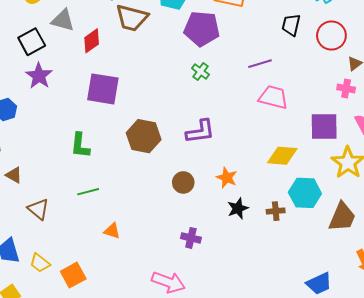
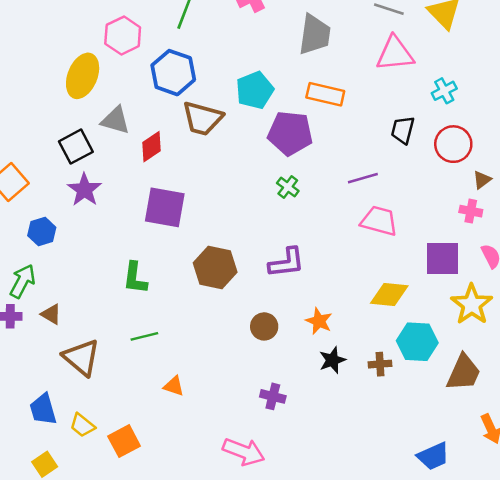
brown triangle: (38, 209) -> (81, 357), size x1.4

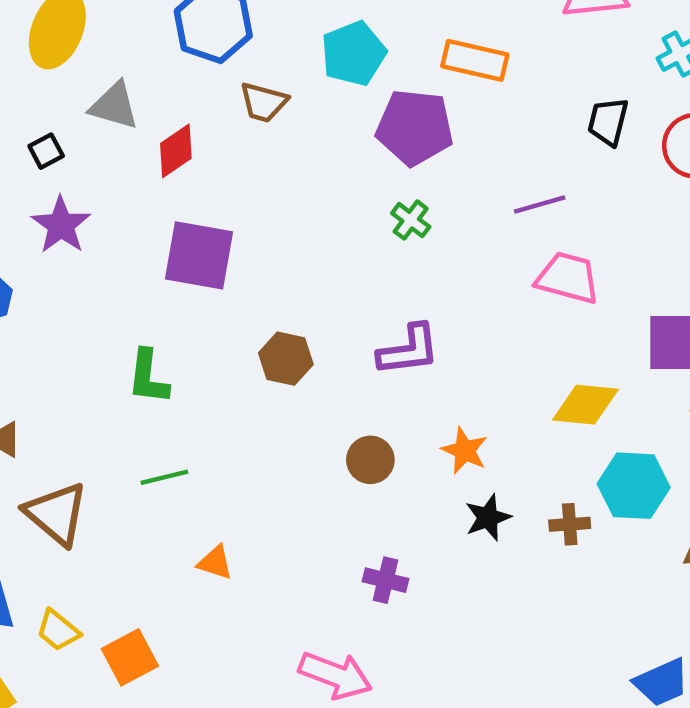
brown trapezoid: (202, 118) -> (264, 102), size x0.7
black square: (76, 147) -> (46, 151), size x0.6
brown hexagon: (215, 268) -> (286, 359), size x0.7

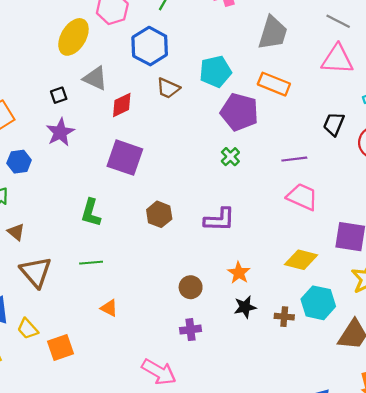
brown circle: (370, 460) -> (191, 287), moved
purple cross: (386, 580) -> (190, 330), turned -30

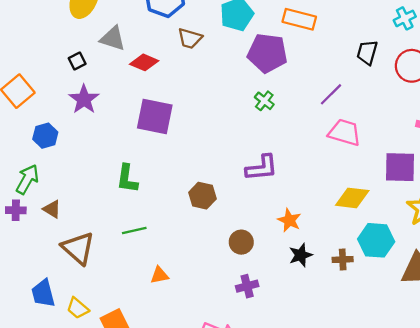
red diamond: (122, 105) -> (144, 62), turned 56
purple line: (294, 159) -> (331, 94), turned -30
brown hexagon: (159, 214) -> (202, 196), moved
orange triangle: (109, 308) -> (159, 275), turned -30

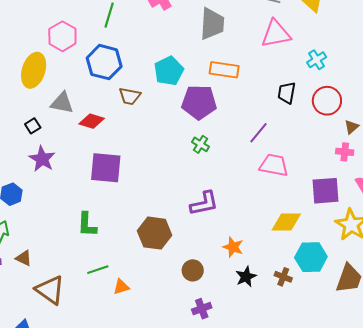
brown hexagon: (202, 196) -> (155, 233), size x1.4
brown cross: (343, 259) -> (283, 277), turned 30
orange triangle: (159, 275) -> (121, 287), moved

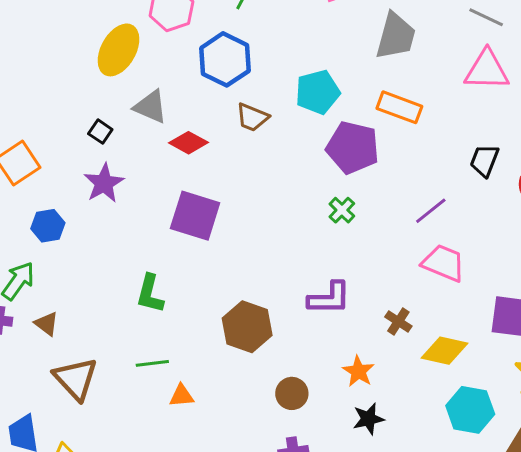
black square: (33, 126) -> (100, 132), turned -35
brown cross: (283, 277) -> (398, 321), moved

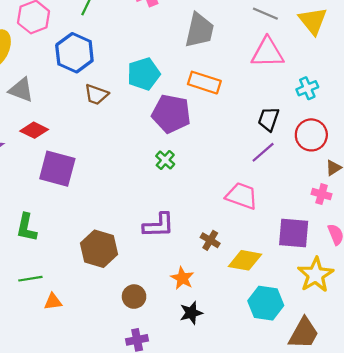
red diamond: (188, 143) -> (34, 130), moved
purple line: (431, 211) -> (263, 152), moved

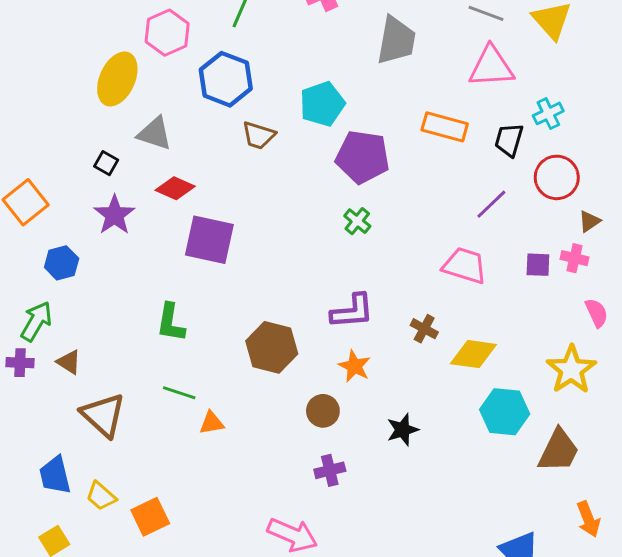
orange rectangle: (204, 83) -> (445, 127), moved
black trapezoid: (269, 119) -> (509, 140), moved
purple square: (294, 233) -> (538, 265), moved, size x0.6
orange star: (182, 278) -> (354, 366), moved
green line: (30, 279) -> (179, 393), turned 30

